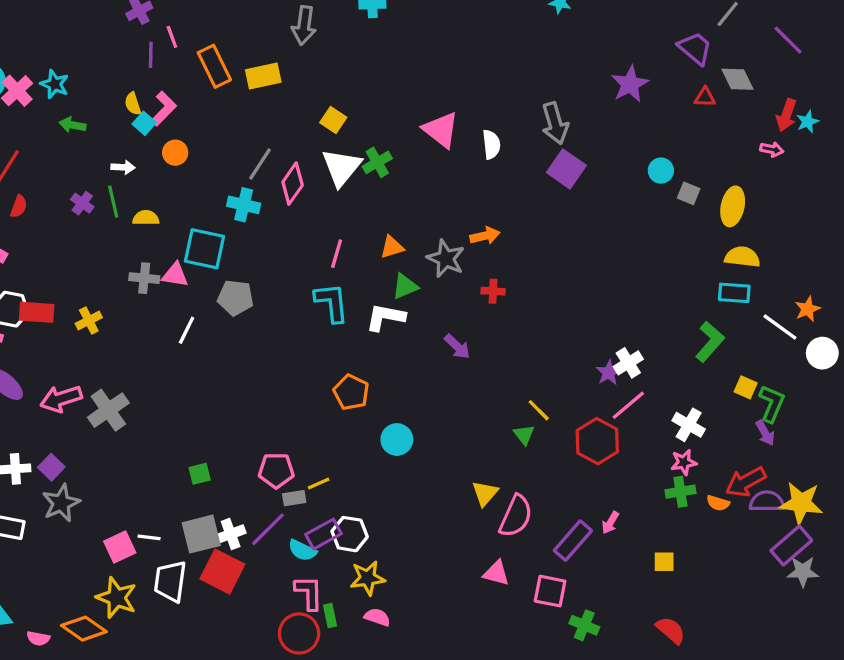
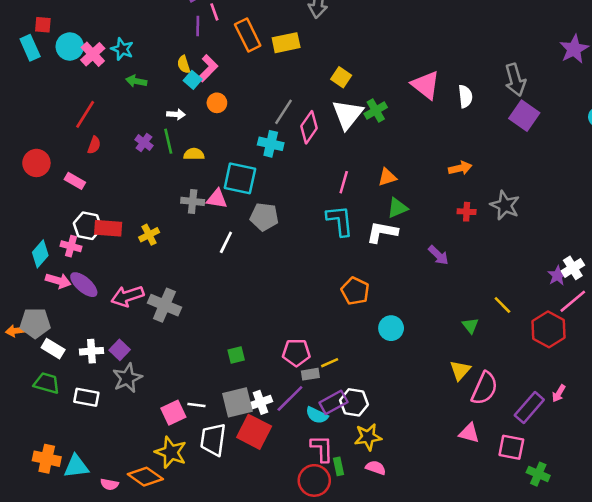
gray star: (446, 259) -> (505, 205), moved
gray cross: (108, 410) -> (164, 305), turned -32
green triangle: (524, 435) -> (470, 326), moved

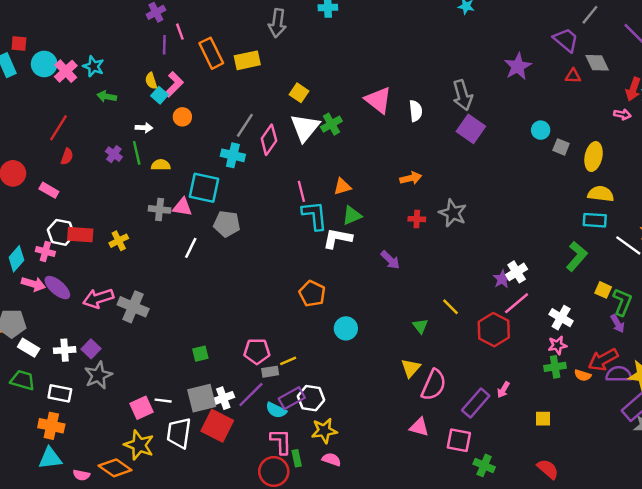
pink line: (344, 182) -> (301, 191), turned -30
cyan L-shape: (340, 221) -> (315, 215), moved
orange cross: (47, 459) -> (51, 426), moved

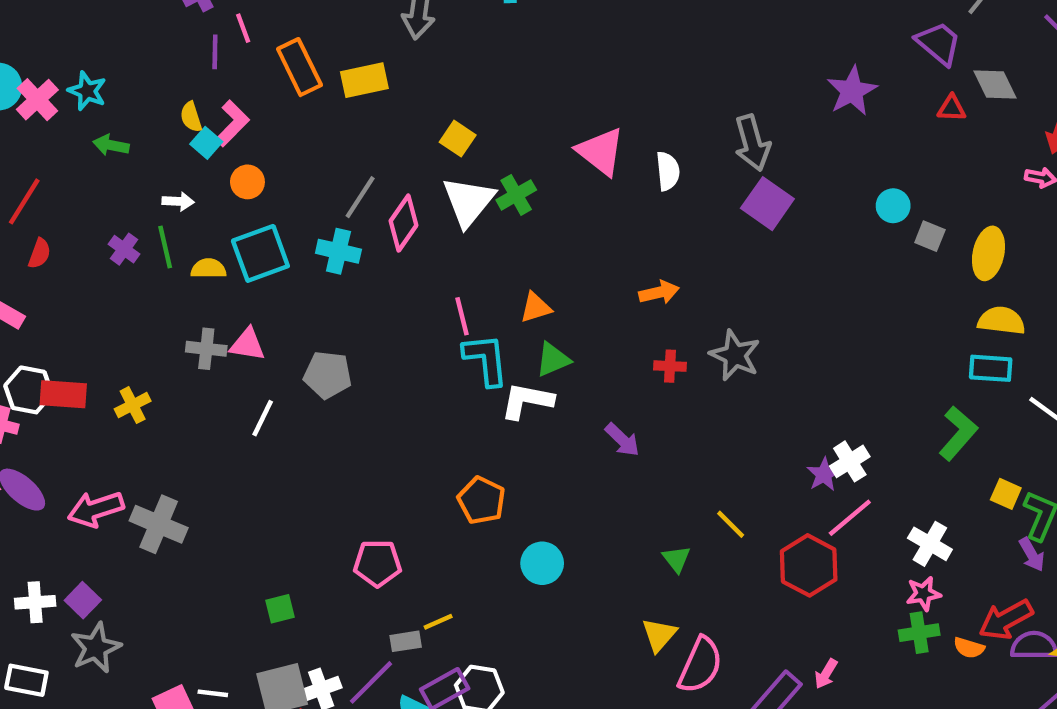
cyan square: (204, 188) -> (260, 253), moved, turned -32
pink pentagon: (257, 351) -> (377, 563), moved

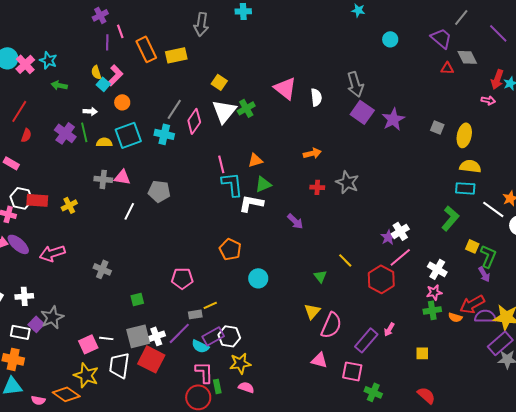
purple star: (852, 91) -> (393, 119), moved
cyan circle: (893, 206) -> (390, 39), moved
purple cross: (124, 249) -> (65, 133), size x1.5
gray cross: (159, 524) -> (102, 269), moved, size x0.7
purple square: (83, 600) -> (36, 324), moved

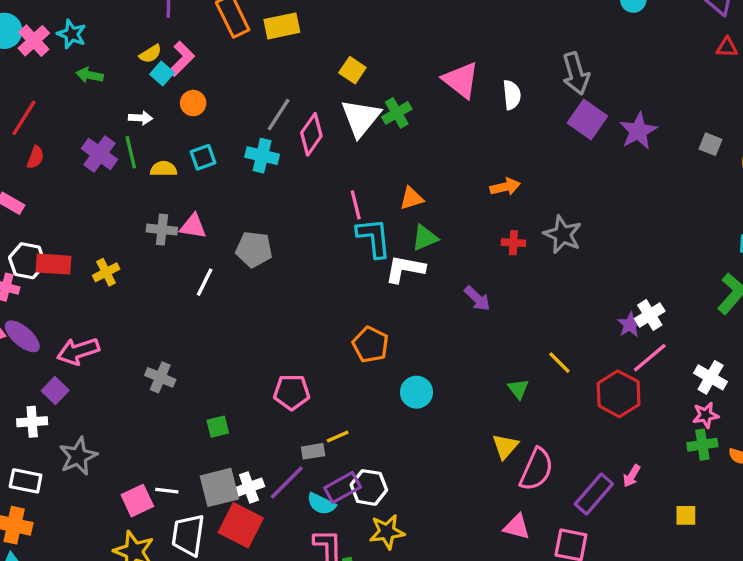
yellow semicircle: (96, 72) -> (150, 54), turned -104
cyan square: (128, 135) -> (203, 157), size x0.6
purple square: (36, 324) -> (55, 391), moved

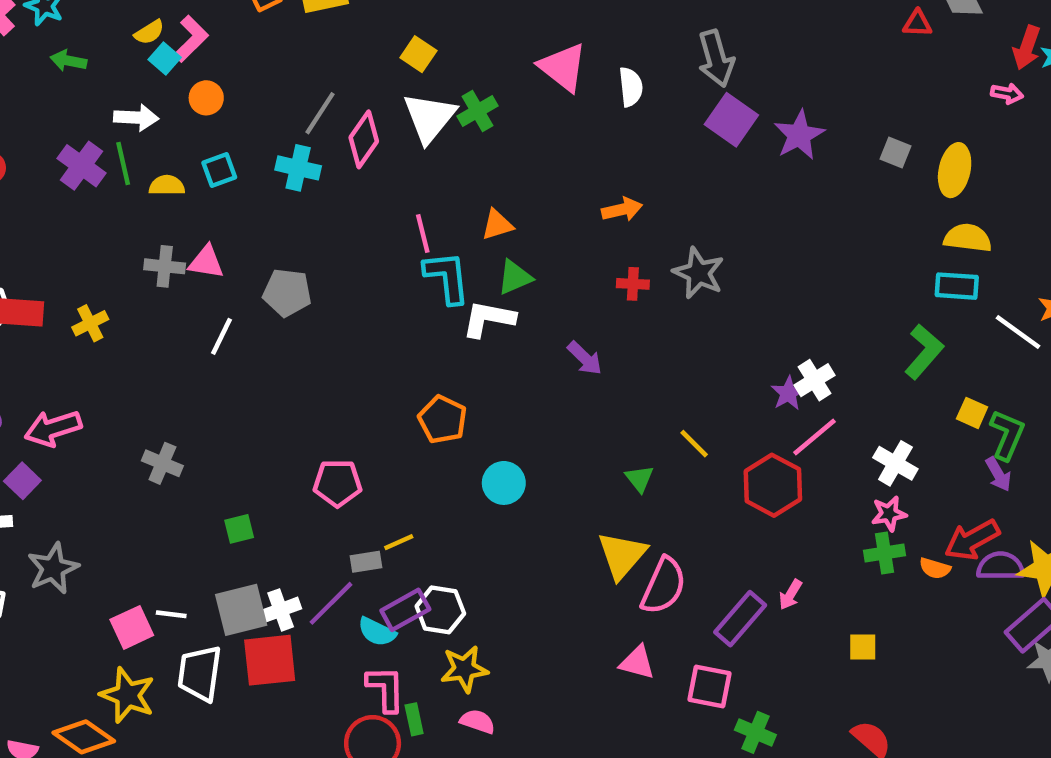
white arrow: (141, 118) -> (136, 118), size x1.4
yellow triangle: (505, 446) -> (622, 555), size x1.4
red square: (241, 525) -> (270, 660), turned -33

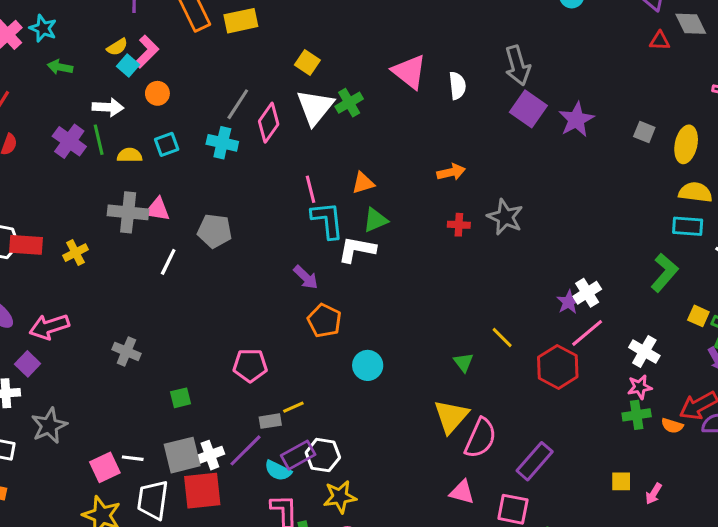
gray cross: (165, 266) -> (128, 212), size x1.4
purple arrow: (585, 358) -> (306, 277), moved
pink arrow: (790, 595) -> (654, 494), moved

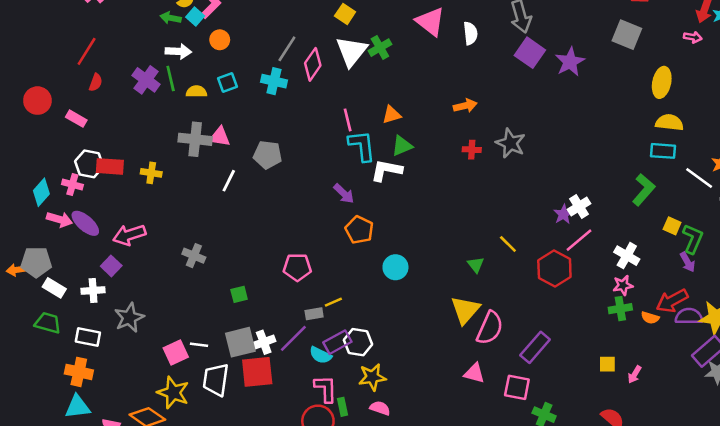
green arrow: (60, 67) -> (171, 18), moved
gray square: (644, 132) -> (627, 35), moved, size x1.6
yellow cross: (75, 253) -> (151, 173), turned 36

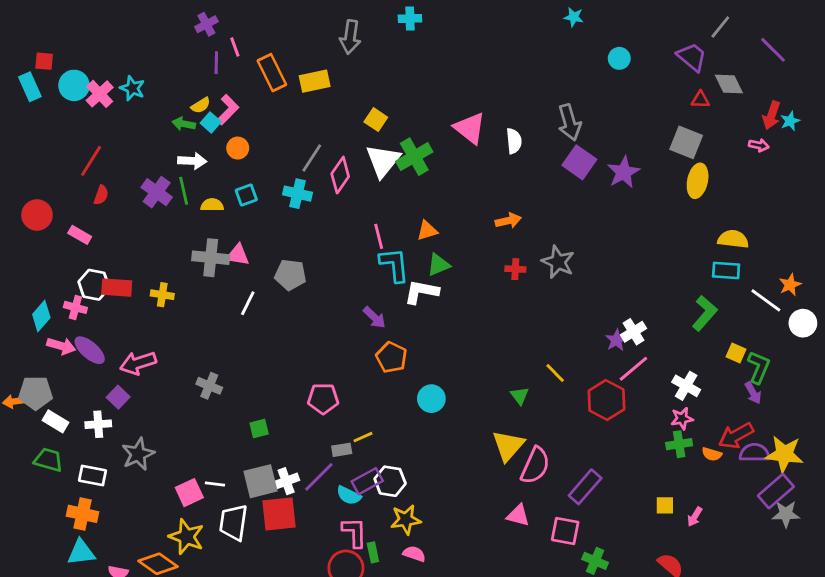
green cross: (380, 48) -> (414, 157), size x1.4
yellow ellipse: (662, 82) -> (698, 181), moved

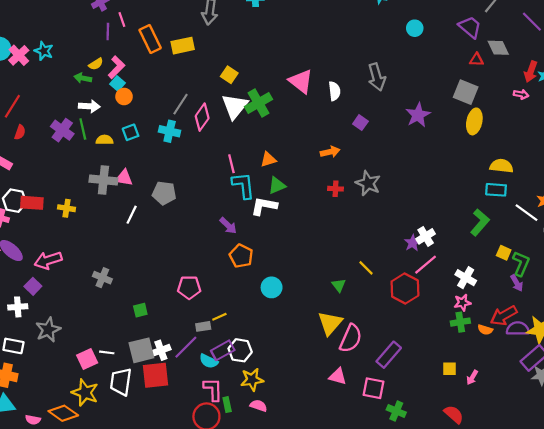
cyan square: (211, 122) -> (118, 83), moved
purple square: (579, 162) -> (360, 123), moved, size x0.6

